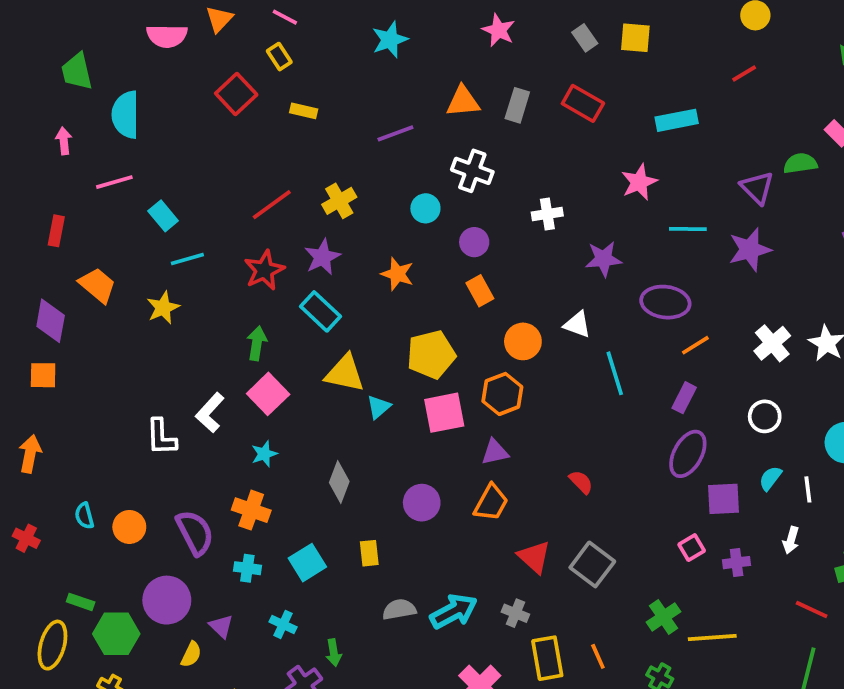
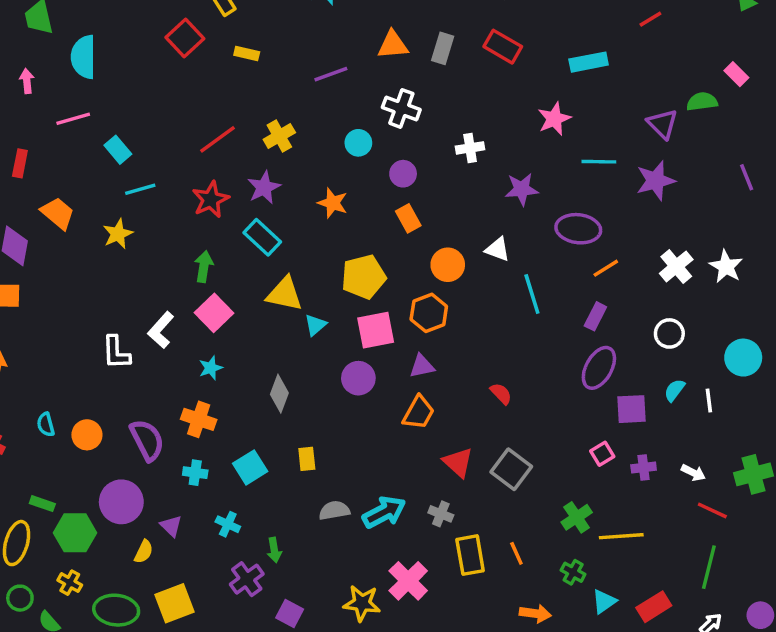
purple circle: (422, 503) -> (358, 378), moved
white arrow: (791, 540) -> (693, 473), moved, turned -80

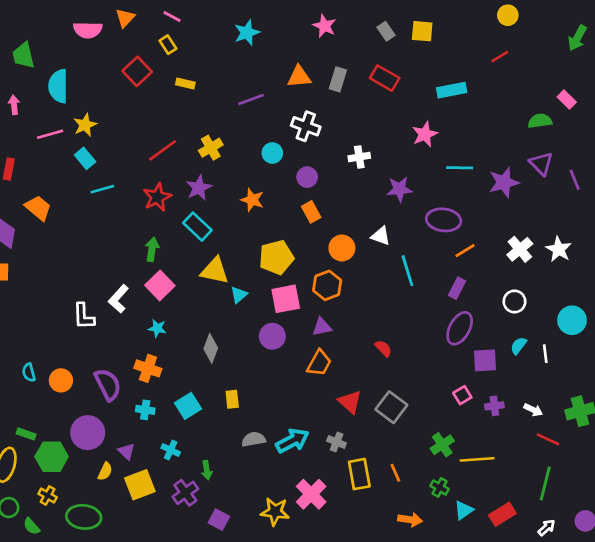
purple triangle: (662, 124) -> (541, 164), moved
yellow star: (118, 234) -> (85, 125), moved
cyan star: (211, 368) -> (157, 328), turned 30
yellow square: (175, 603) -> (140, 485), moved

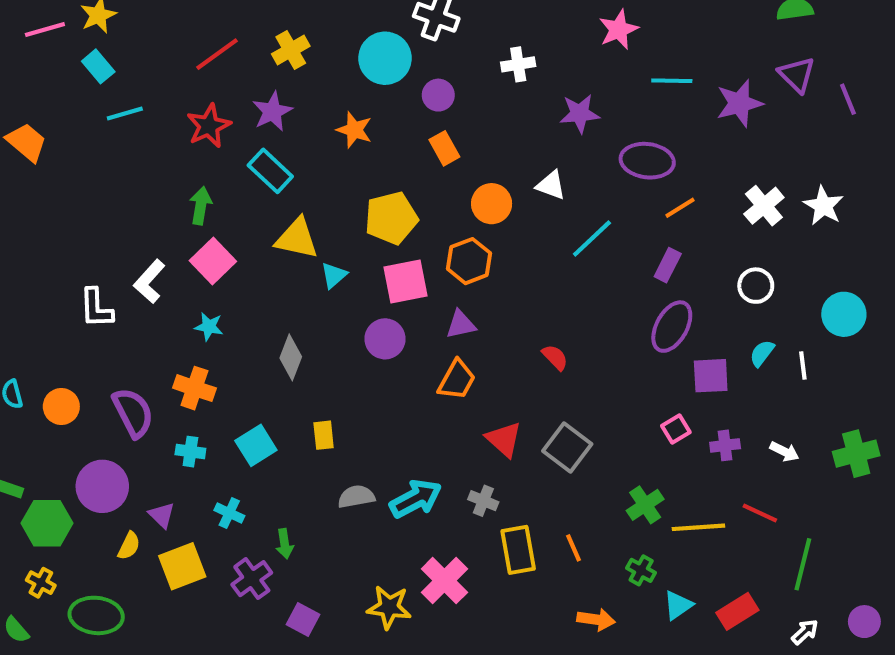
cyan circle: (272, 153) -> (385, 58), size x1.6
cyan line: (407, 271) -> (592, 238), turned 64
red line: (548, 439) -> (760, 513), moved

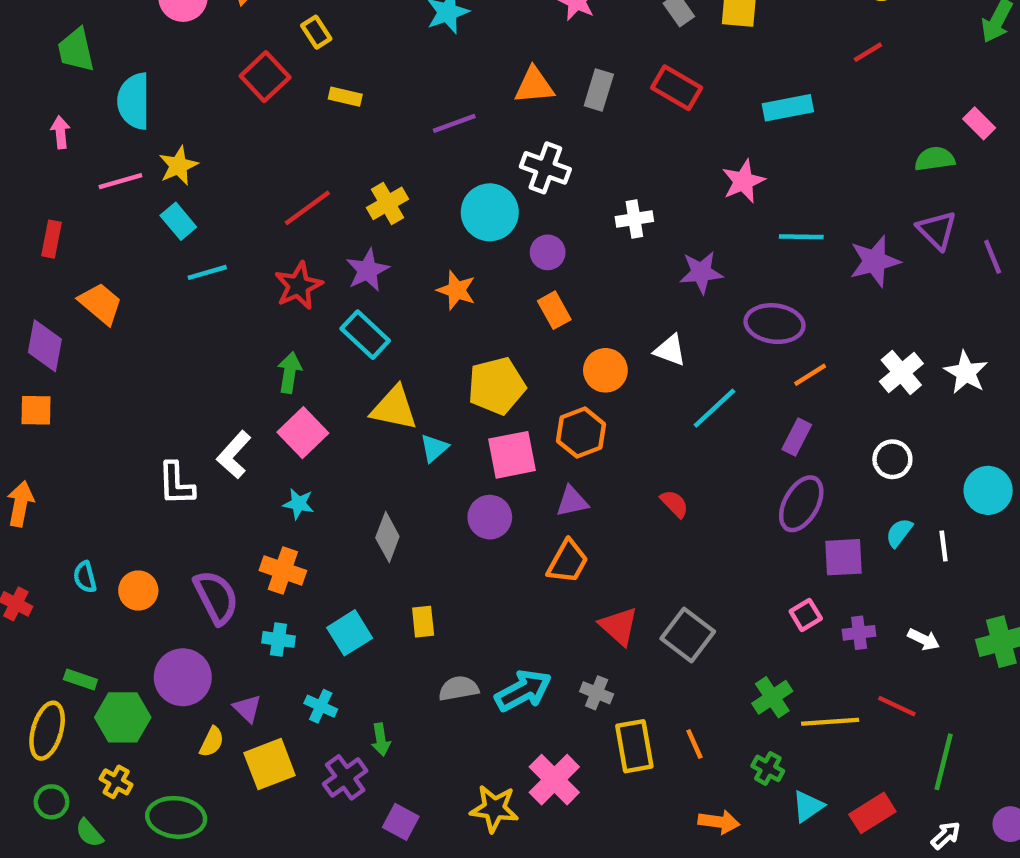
red semicircle: (555, 357) -> (674, 504), moved

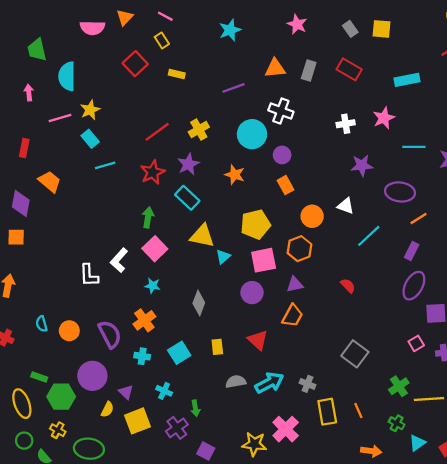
white cross: (634, 219) -> (346, 124), moved
orange cross: (283, 570) -> (144, 320), turned 35
red triangle: (619, 626) -> (258, 340), moved
yellow ellipse: (47, 731) -> (22, 404), turned -36

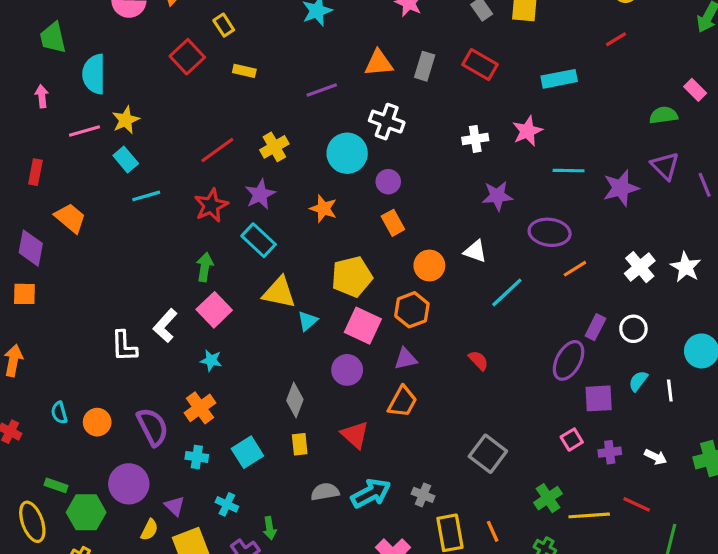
purple rectangle: (412, 251) -> (595, 327), moved
pink square: (264, 260) -> (363, 326), turned 36
gray diamond: (199, 303) -> (295, 400), moved

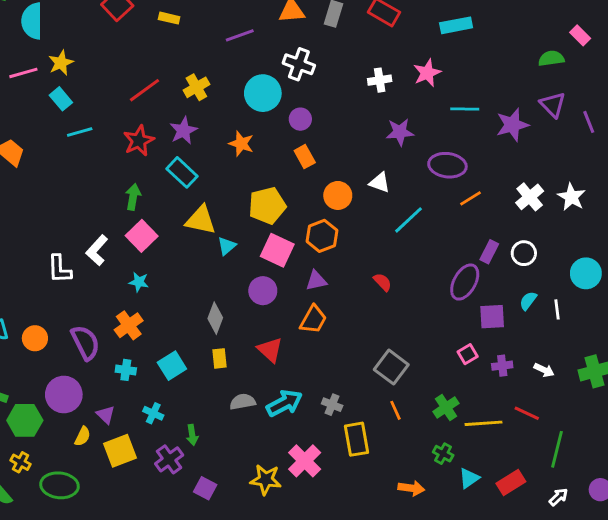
orange line: (493, 531) -> (395, 410), moved

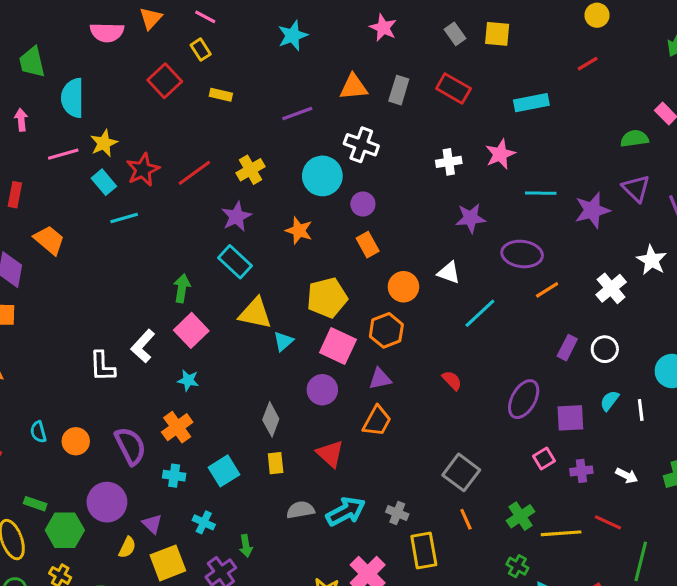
red star: (139, 141) -> (143, 170), moved
white star: (571, 197) -> (652, 260), moved
purple ellipse: (465, 282) -> (524, 399), moved

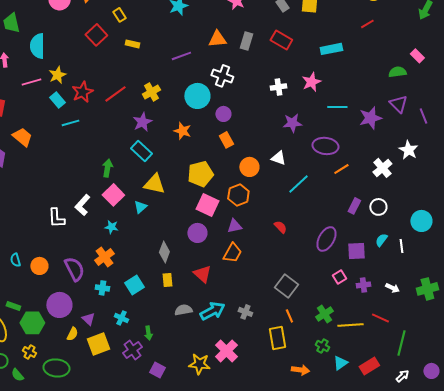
cyan triangle: (283, 341) -> (140, 207), moved
yellow rectangle: (424, 550) -> (277, 338), moved

